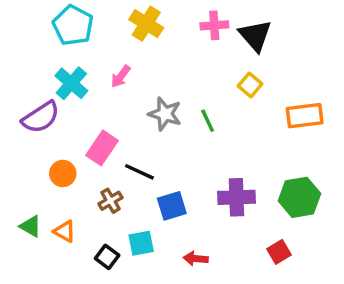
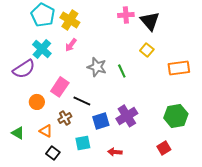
yellow cross: (146, 24) -> (70, 20), moved
purple cross: (236, 197) -> (127, 116), moved, turned -30
orange triangle: (64, 231) -> (46, 131), moved
black square: (107, 257) -> (53, 153), moved

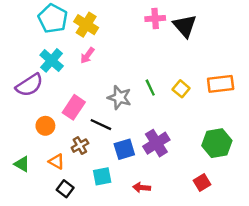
yellow square: (147, 50) -> (181, 89), moved
gray star: (97, 67) -> (119, 97), moved

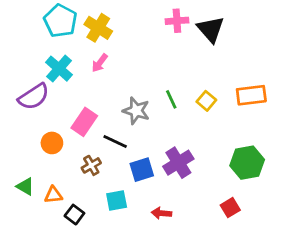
orange triangle: (56, 162) -> (53, 195), moved, turned -35

